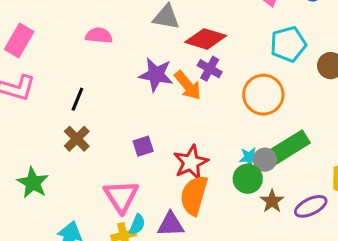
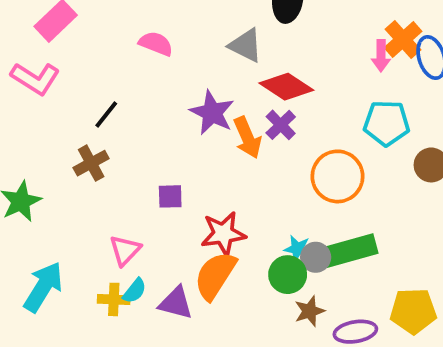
pink triangle: (121, 196) -> (125, 250), size x0.7

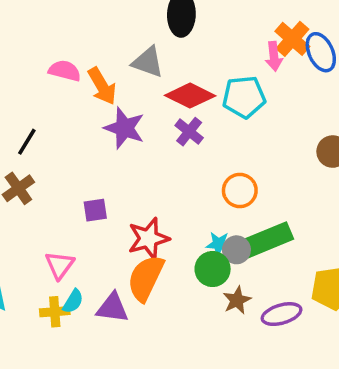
cyan pentagon: (387, 123) -> (244, 97), moved
orange arrow: (247, 138) -> (102, 86), moved
orange circle: (338, 176) -> (240, 190), moved, size x0.7

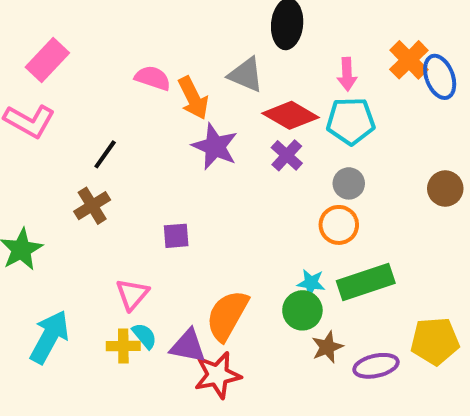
pink arrow: (274, 56) -> (347, 74), moved
red star: (149, 239) -> (218, 375), moved
gray circle: (236, 250) -> (349, 183), moved
cyan semicircle: (73, 301) -> (144, 336), turned -75

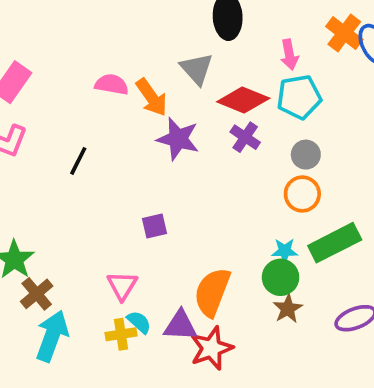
gray triangle: (246, 75) -> (197, 69), turned 33
brown cross: (92, 206) -> (37, 294), moved
brown star: (327, 347) -> (288, 309), moved

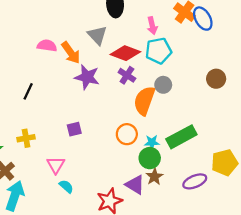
orange circle: (302, 194) -> (127, 134), moved
orange semicircle: (212, 292) -> (144, 101), moved
purple triangle: (180, 326) -> (135, 185), moved, turned 30
yellow cross: (121, 334) -> (26, 138), moved

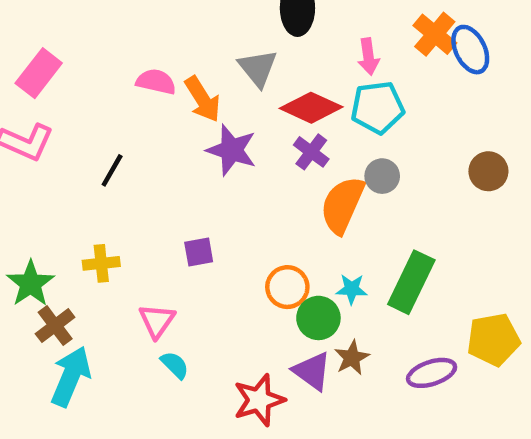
orange circle: (127, 134) -> (287, 287), moved
green rectangle: (181, 137) -> (411, 282), turned -40
green circle: (150, 158) -> (318, 318), moved

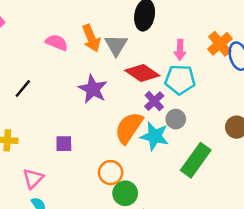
orange arrow: (203, 99) -> (91, 38), moved
purple cross: (311, 152) -> (154, 101), moved
orange semicircle: (342, 205) -> (129, 128), moved
green rectangle: (411, 282) -> (196, 160), moved
cyan star: (352, 289) -> (155, 136), moved, size x1.6

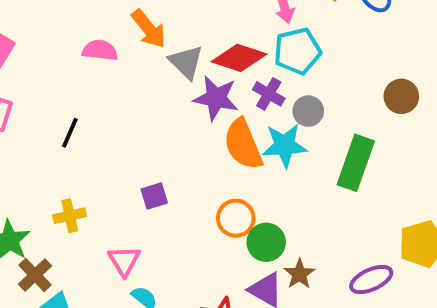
gray triangle: (116, 45) -> (186, 62), moved
purple star: (93, 89) -> (216, 98), moved
orange semicircle: (129, 128) -> (243, 144), turned -40

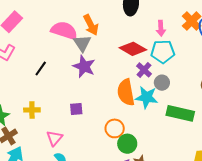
pink semicircle: (100, 50) -> (64, 31), size x1.5
gray triangle: (186, 62) -> (82, 43), moved
purple star: (216, 98) -> (84, 66), moved
green rectangle: (356, 163) -> (180, 113), turned 72

